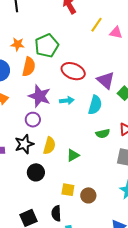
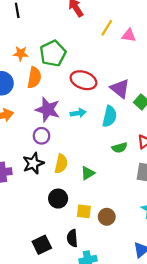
black circle: (36, 172) -> (58, 199), moved

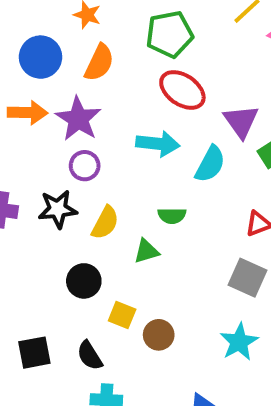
green pentagon: (53, 53) -> (170, 34), moved
purple star: (48, 110) -> (78, 119), moved
cyan arrow: (78, 113) -> (158, 144), size x1.5
green semicircle: (119, 148) -> (172, 216), moved
black semicircle: (72, 238) -> (90, 356), turned -42

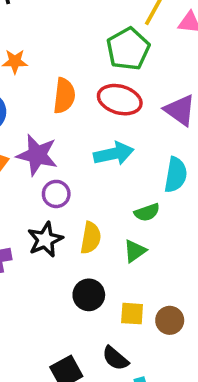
green pentagon: (170, 34) -> (128, 49), moved
orange semicircle: (99, 63) -> (64, 96), moved
cyan semicircle: (210, 164) -> (176, 175), moved

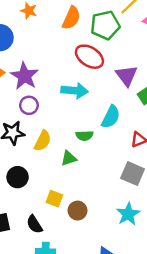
orange semicircle: (64, 96) -> (71, 18), moved
black circle: (89, 295) -> (18, 177), moved

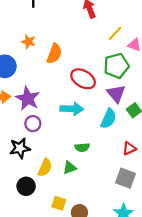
orange semicircle: (71, 18) -> (54, 54), moved
green pentagon: (105, 25) -> (116, 66), moved
cyan semicircle: (111, 117) -> (108, 119), moved
yellow semicircle: (43, 141) -> (45, 168), moved

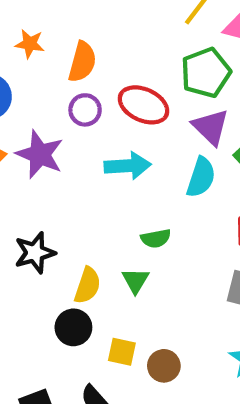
purple circle: (33, 124) -> (85, 110), moved
green triangle: (70, 168) -> (135, 281), turned -32
black circle: (26, 186) -> (73, 327), moved

